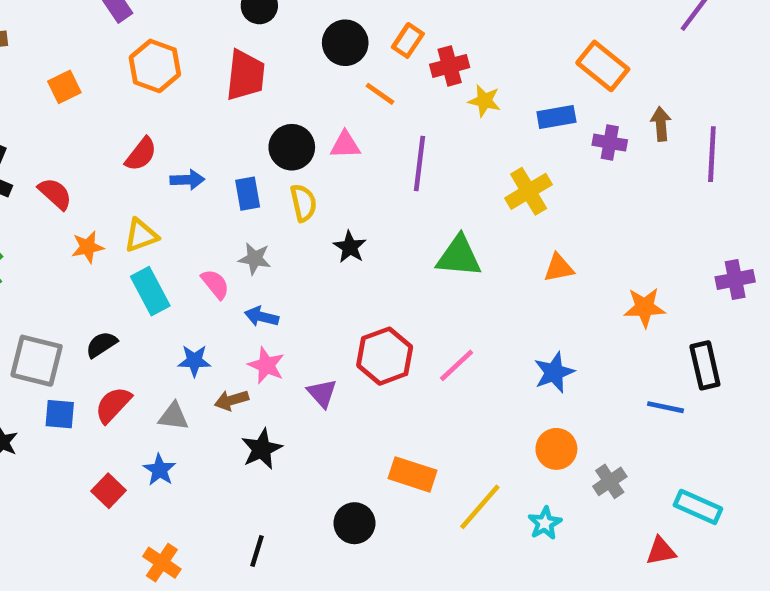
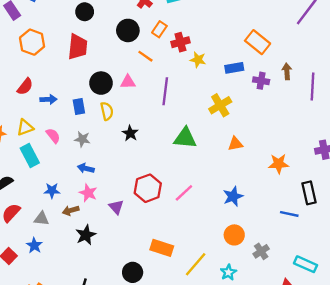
pink semicircle: (215, 284) -> (53, 136), moved

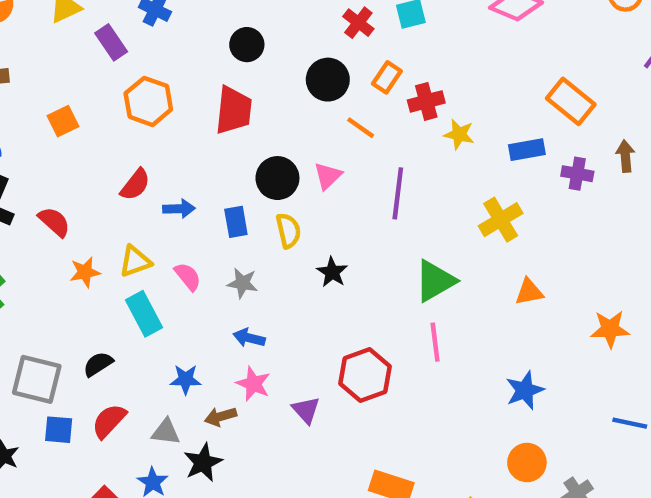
pink triangle: (128, 82) -> (328, 176), turned -42
green triangle: (185, 138) -> (435, 281), turned -35
pink line: (184, 193) -> (435, 342), moved, turned -54
black star: (86, 235) -> (203, 463), moved

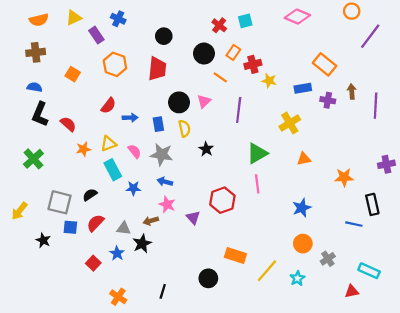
orange square: (63, 121) -> (73, 74), turned -32
gray star: (242, 283) -> (162, 155), size x1.5
blue star: (186, 379) -> (133, 188), moved

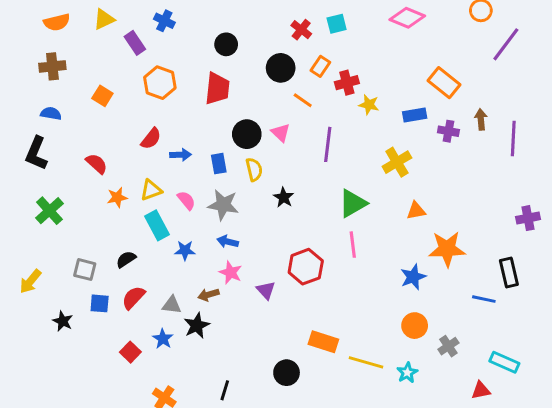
pink triangle: (204, 101) -> (281, 133), turned -32
black L-shape: (40, 114) -> (36, 153), moved
orange star: (344, 177) -> (447, 249), moved, size x1.4
gray square: (60, 202) -> (85, 270), size x0.7
yellow line: (267, 271) -> (366, 362), turned 65

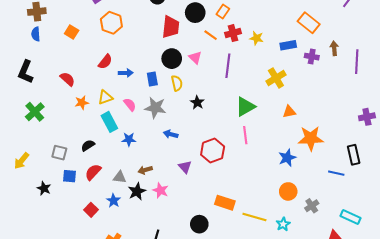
red cross: (347, 83) -> (233, 33), moved
red trapezoid: (217, 88) -> (171, 27), moved
blue semicircle: (51, 114) -> (36, 34), moved, turned -104
blue arrow: (228, 242) -> (171, 134), moved
pink star: (231, 273) -> (160, 190), moved

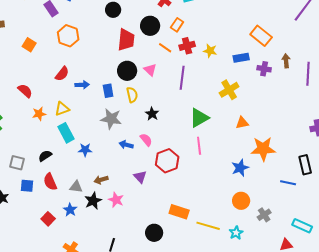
pink semicircle: (130, 105) -> (146, 140), moved
red semicircle: (93, 172) -> (50, 182), turned -66

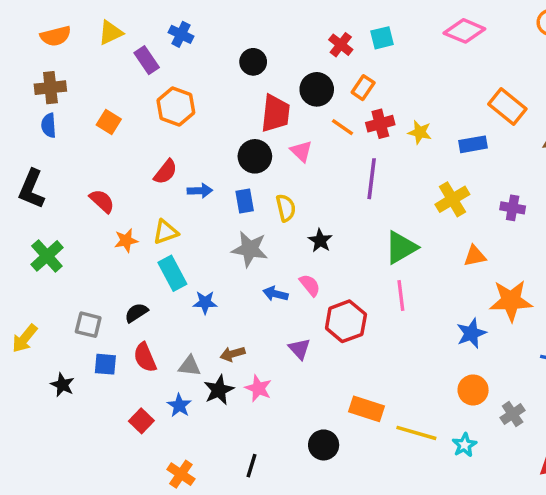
purple cross: (264, 69) -> (513, 208), moved
pink triangle: (150, 70) -> (301, 151), moved
black circle: (127, 71) -> (255, 156), moved

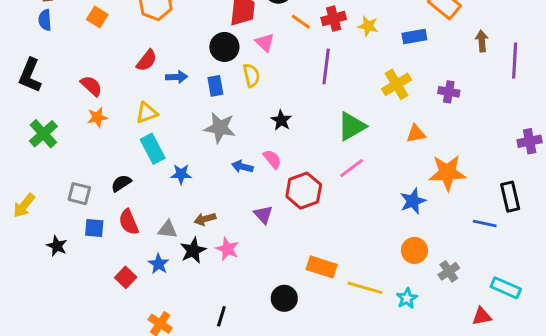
yellow semicircle: (286, 208) -> (251, 75), moved
orange star: (126, 241) -> (97, 117), moved
pink line: (401, 296) -> (352, 168), turned 60

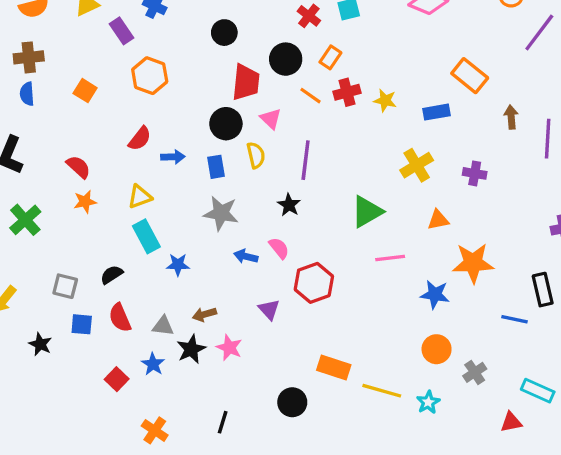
purple line: (326, 66) -> (306, 160), moved
pink line: (352, 168) -> (390, 258), moved, turned 30
blue star: (413, 201) -> (435, 294), turned 30

